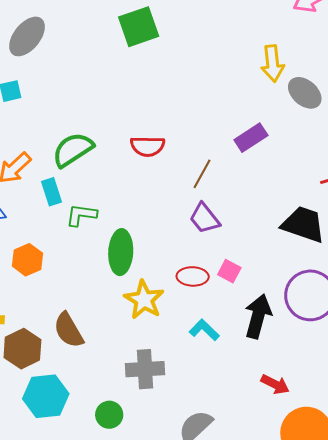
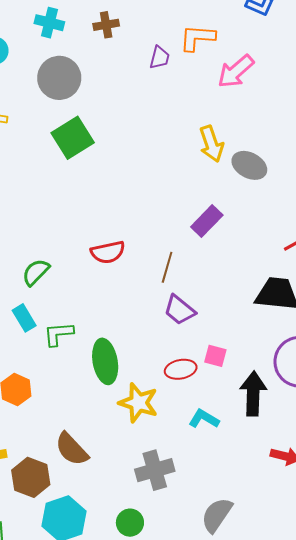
green semicircle: (73, 150) -> (36, 272), size x0.7

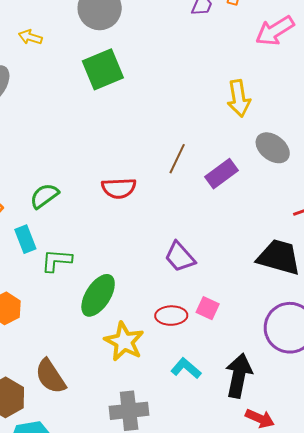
gray ellipse: (249, 165) -> (273, 148), moved
brown line: (167, 267) -> (177, 159), moved
green ellipse: (105, 361) -> (98, 295), turned 33
black arrow: (253, 394) -> (239, 376), moved

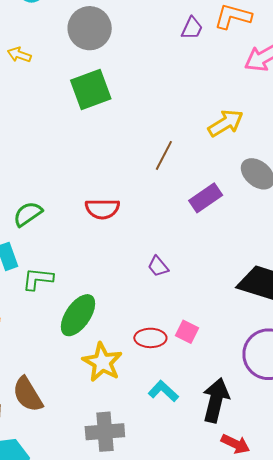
yellow arrow: (239, 98) -> (226, 123), turned -114
brown line: (177, 159) -> (164, 155), moved
purple trapezoid: (180, 257) -> (158, 266), moved, size x0.7

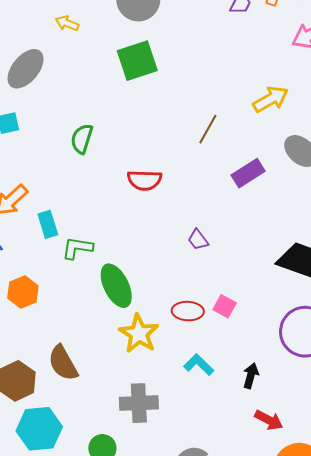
green semicircle: (28, 214) -> (82, 139), moved, turned -40
green ellipse: (78, 315) -> (116, 286), turned -63
black arrow: (216, 400) -> (251, 376), size x0.6

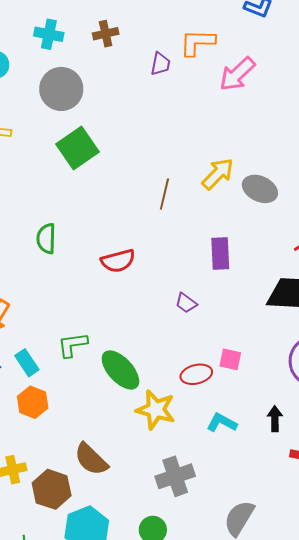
yellow arrow: (271, 99) -> (218, 174), moved
purple rectangle: (248, 173) -> (220, 254), moved, turned -44
cyan rectangle: (48, 224) -> (27, 363), moved

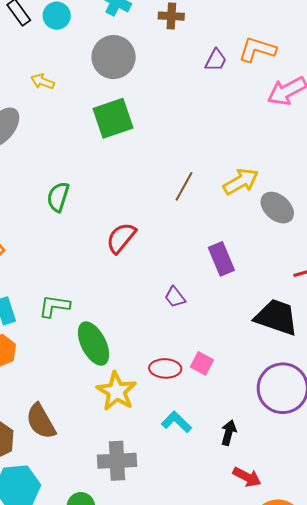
purple rectangle: (220, 254) -> (221, 259), turned -36
red semicircle: (118, 261) -> (121, 238), turned 128

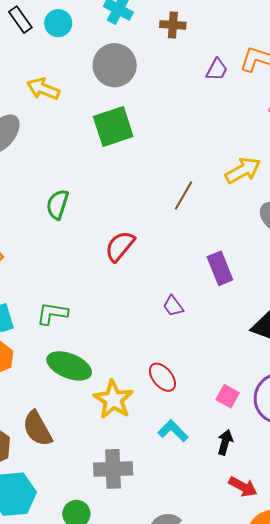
yellow arrow: (42, 82) -> (43, 89), size x1.4
yellow arrow: (241, 182) -> (243, 170), moved
green ellipse: (93, 344) -> (69, 366), moved, turned -42
pink square: (202, 363) -> (228, 396), moved
red ellipse: (165, 368) -> (162, 377), turned 48

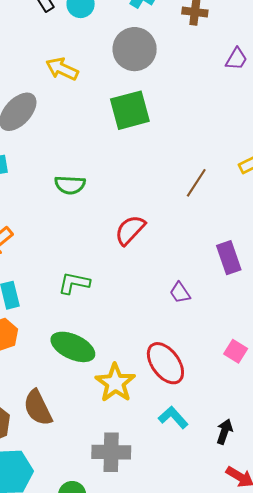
green semicircle: (57, 204) -> (70, 185), turned -108
green L-shape: (52, 314) -> (74, 283), moved
red ellipse: (162, 377) -> (165, 363), size x1.4
pink square: (228, 396) -> (236, 351), moved

